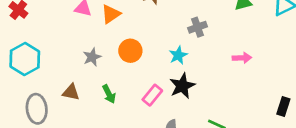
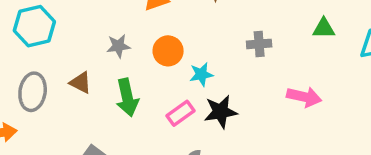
cyan star: (178, 55) -> (201, 74), moved
pink arrow: (242, 58) -> (304, 97), size x1.4
green arrow: (109, 94) -> (127, 97), size x1.5

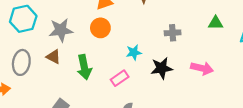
gray star: (118, 46) -> (61, 30), moved, size x1.5
orange circle: (168, 51) -> (100, 28), moved
black star: (221, 112) -> (162, 68), moved

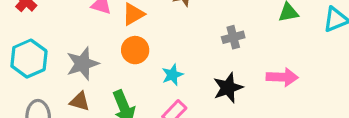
cyan star: (134, 52) -> (172, 75), moved

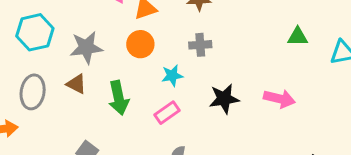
gray cross: (233, 37) -> (200, 45), moved

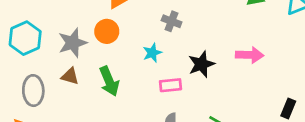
orange circle: (140, 44) -> (107, 31), moved
gray cross: (200, 45) -> (172, 21), turned 36
pink rectangle: (167, 113) -> (170, 85), moved, turned 40

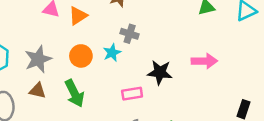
orange circle: (107, 31) -> (81, 56), moved
cyan star: (152, 53) -> (112, 53), moved
black star: (201, 64) -> (160, 72), turned 30

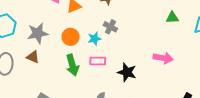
black star: (160, 72) -> (127, 72), moved
green arrow: (74, 93) -> (72, 65), moved
pink rectangle: (132, 94) -> (98, 61), moved

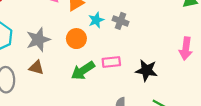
cyan star: (94, 39) -> (96, 20), moved
pink arrow: (163, 58) -> (186, 48), turned 96
green arrow: (72, 65) -> (83, 71), turned 80

